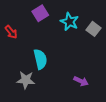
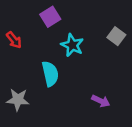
cyan star: (70, 22) -> (72, 45), moved
gray star: (26, 80) -> (18, 100), moved

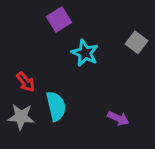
red arrow: (14, 40) -> (26, 82), moved
cyan semicircle: (50, 74) -> (56, 106), moved

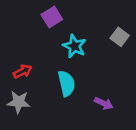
red arrow: (26, 82) -> (23, 71), turned -78
cyan semicircle: (56, 106) -> (66, 83), moved

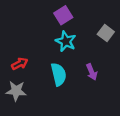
purple square: (52, 17) -> (63, 15), moved
purple arrow: (104, 103) -> (92, 72), moved, turned 42

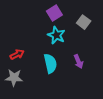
gray square: (106, 33) -> (84, 22), moved

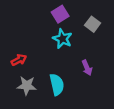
cyan semicircle: (50, 63) -> (57, 84), moved
gray star: (14, 78) -> (27, 86), moved

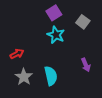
purple arrow: (87, 68) -> (86, 65), moved
gray star: (27, 86) -> (24, 77), turned 30

